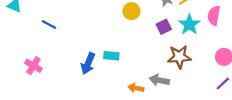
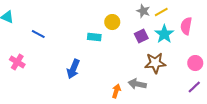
cyan rectangle: (111, 56) -> (94, 37), moved
pink cross: (33, 66) -> (17, 62), moved
orange arrow: (136, 88) -> (116, 91), turned 96

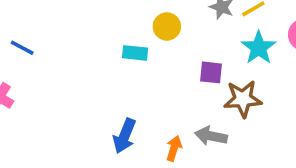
blue line: (38, 34) -> (22, 48), moved
purple square: (141, 36) -> (211, 72), moved, turned 32
blue arrow: (73, 69) -> (124, 136), moved

